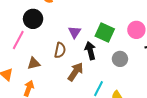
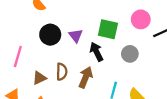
black circle: (33, 19) -> (50, 35), moved
brown semicircle: (60, 50) -> (62, 72), moved

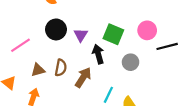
pink line: (18, 57) -> (21, 45), turned 30

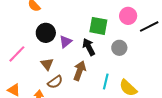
purple triangle: (81, 35) -> (66, 42), moved, turned 32
brown semicircle: (61, 68) -> (55, 82), moved, turned 56
brown triangle: (38, 70) -> (47, 64), moved, turned -40

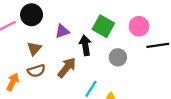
black circle: (46, 33) -> (32, 15), moved

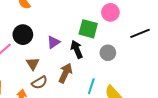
pink circle: (139, 26) -> (110, 12), moved

